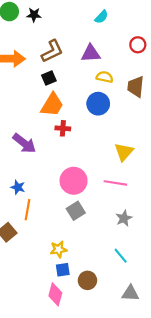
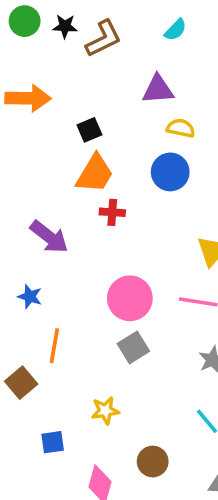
brown L-shape: (52, 51) -> (104, 39), moved
blue star: (18, 187) -> (30, 297), moved
blue square: (63, 270) -> (53, 442), moved

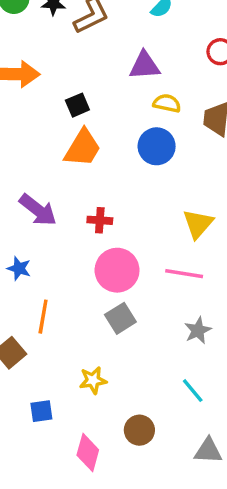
red cross: (112, 212) -> (100, 220), moved

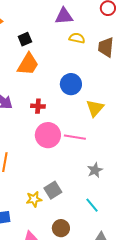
blue circle: (157, 146) -> (71, 84), moved
pink line: (184, 274) -> (75, 137), moved
gray square: (120, 318) -> (53, 190), moved

